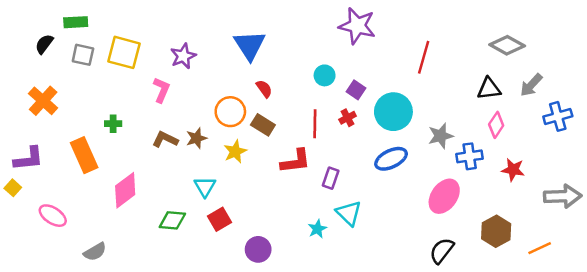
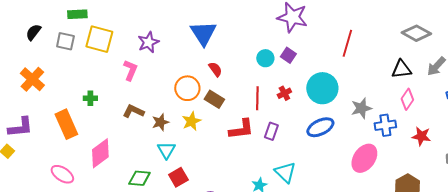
green rectangle: (76, 22) -> (77, 14), moved
purple square: (356, 90) -> (288, 55), moved
brown star: (196, 138) -> (160, 122), moved
purple rectangle: (331, 178) -> (271, 131), moved
pink ellipse: (53, 216) -> (62, 174), moved

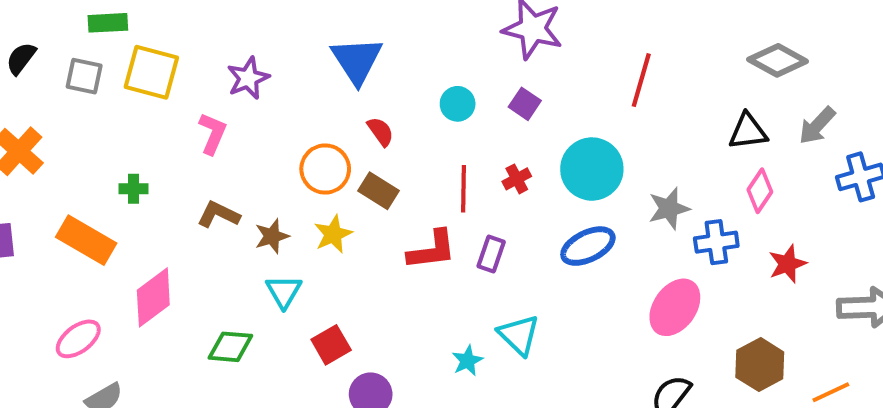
cyan circle: (265, 58) -> (458, 104), moved
orange rectangle: (66, 124) -> (86, 240), turned -36
red star: (421, 136) -> (787, 264), turned -30
pink ellipse: (62, 174) -> (78, 339), turned -70
red square: (178, 177) -> (331, 345), moved

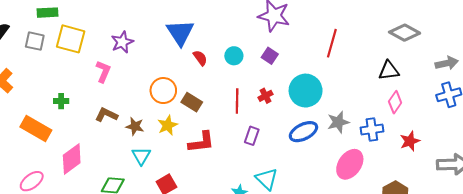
gray arrow: (817, 126) -> (447, 63), moved, turned -145
red semicircle: (380, 131) -> (200, 58), moved
gray star: (669, 209) -> (338, 122), moved
brown star: (272, 236) -> (135, 126), turned 30
red L-shape: (432, 250) -> (201, 142), moved

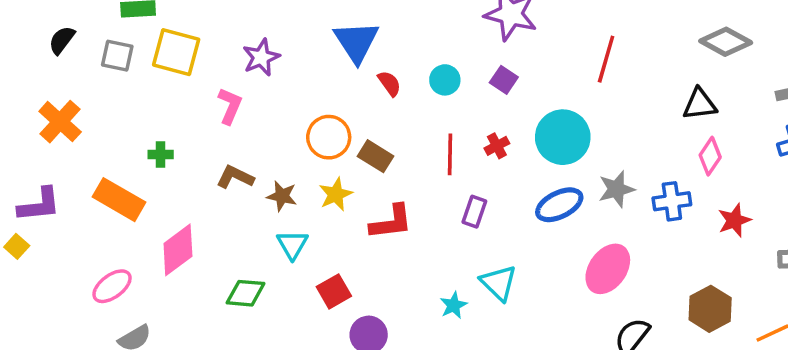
pink ellipse: (350, 164) -> (608, 269), moved

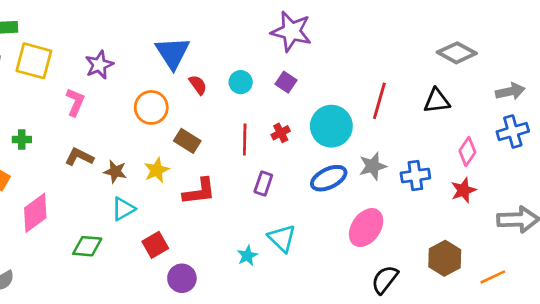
red line: (606, 59) -> (379, 101), moved
orange circle: (329, 137) -> (151, 107), moved
pink diamond: (710, 156) -> (467, 152), moved
cyan triangle: (292, 245) -> (123, 209), turned 30

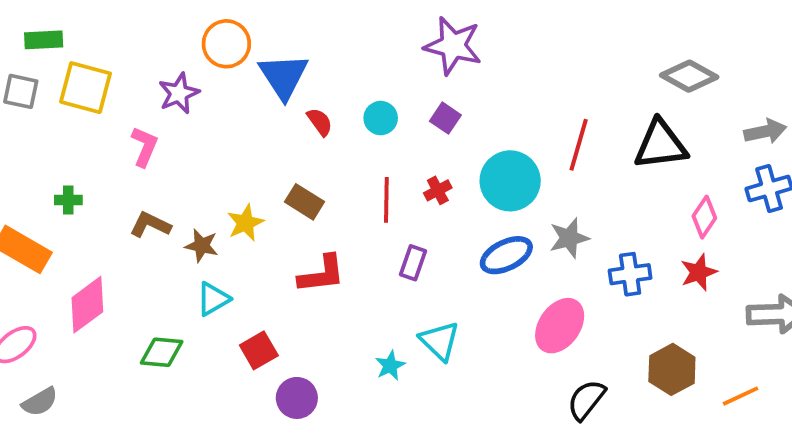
black triangle: (437, 101) -> (661, 145), size x1.4
orange circle: (151, 107) -> (226, 44), moved
yellow star: (157, 170) -> (245, 223), moved
blue cross: (415, 176) -> (630, 274), moved

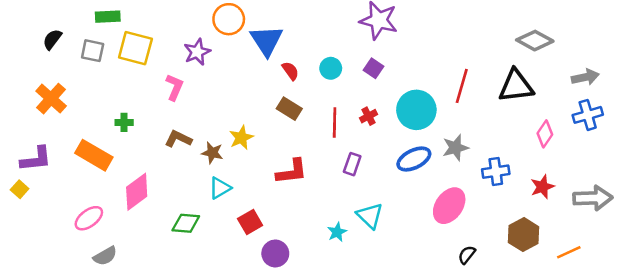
brown rectangle: (304, 202) -> (289, 109), moved
red star: (699, 272) -> (542, 187), moved
black semicircle: (586, 400) -> (467, 255), size x0.7

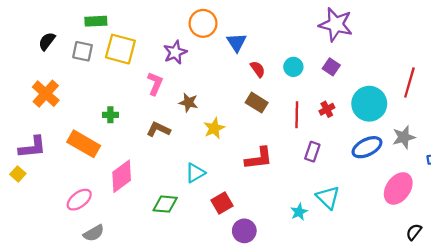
blue triangle: (266, 41) -> (236, 42), size x0.7
brown star: (212, 153) -> (189, 103), moved

